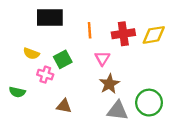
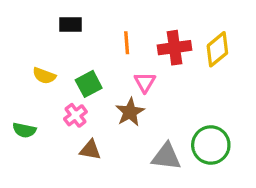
black rectangle: (50, 17) -> (71, 25), size x0.6
yellow diamond: (154, 35) -> (217, 49), turned -30
pink cross: (45, 75) -> (75, 115), moved, turned 35
brown star: (109, 84) -> (130, 112), moved

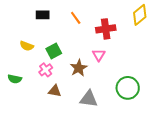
orange line: (127, 43) -> (76, 18), moved, turned -32
yellow diamond: (217, 49) -> (140, 15), moved
pink triangle: (145, 82) -> (99, 55), moved
gray triangle: (166, 157) -> (89, 99), moved

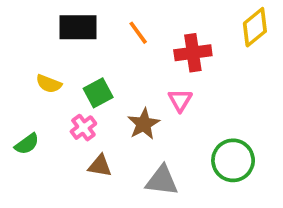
black rectangle: (43, 15) -> (78, 27), size x1.5
green semicircle: (15, 79) -> (27, 144), turned -48

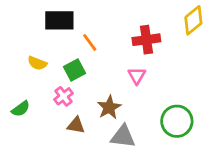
orange line: (138, 33) -> (90, 42), moved
brown star: (144, 124) -> (109, 107), moved

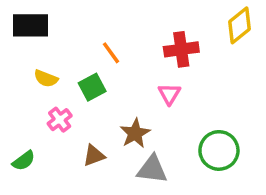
black rectangle: (59, 20) -> (31, 25), moved
pink cross: (64, 96) -> (60, 120), moved
green semicircle: (21, 109) -> (24, 161), moved
brown triangle: (76, 125) -> (94, 156), turned -30

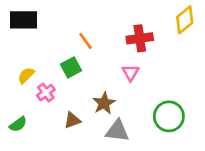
yellow semicircle: (46, 78) -> (26, 75), moved, turned 114

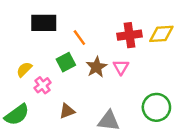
black rectangle: (23, 20) -> (44, 23), moved
yellow diamond: (185, 20) -> (161, 34), moved, turned 35
brown star: (104, 103) -> (96, 67), moved
green semicircle: (18, 124) -> (17, 115), size x1.5

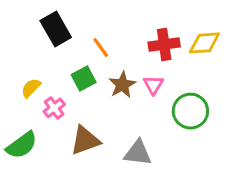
black rectangle: (44, 23) -> (56, 29), turned 60
green circle: (156, 107) -> (190, 111), moved
brown triangle: (67, 111) -> (85, 141), size x1.5

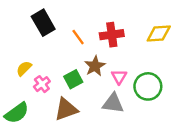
red cross: (164, 45) -> (112, 35), moved
green square: (84, 79) -> (73, 79), moved
pink triangle: (153, 85) -> (119, 77), moved
gray triangle: (138, 153) -> (113, 103), moved

